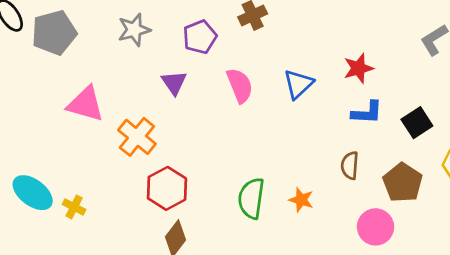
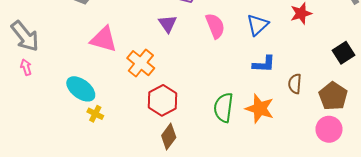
blue L-shape: (367, 113) -> (264, 64), moved
cyan ellipse: (33, 193) -> (81, 89), moved
orange star: (301, 200) -> (260, 109), size x1.6
pink circle: (376, 227) -> (329, 129), moved

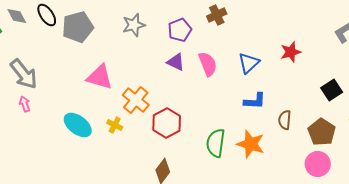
purple triangle: (168, 24) -> (176, 62), moved, turned -30
red hexagon: (162, 100) -> (167, 123), moved
yellow cross: (95, 114) -> (115, 125), moved

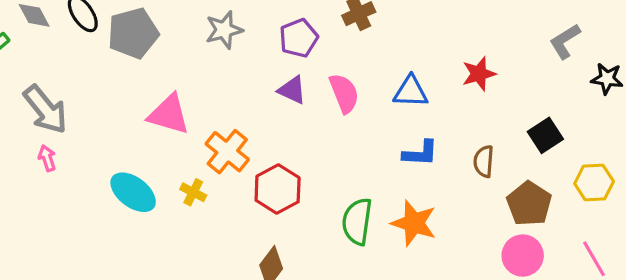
blue triangle: (249, 63) -> (411, 92), turned 45
brown semicircle: (285, 120) -> (484, 161), moved

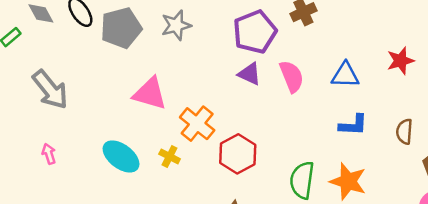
gray star: (224, 30) -> (176, 25), moved
purple pentagon: (299, 38) -> (255, 32), size x1.4
pink arrow: (47, 158) -> (49, 154), moved

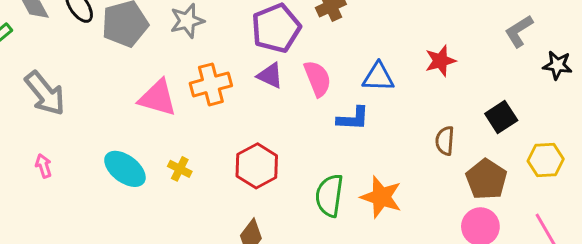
orange cross: (197, 124) -> (211, 84), moved, turned 36
blue L-shape: (353, 125) -> (353, 119), moved

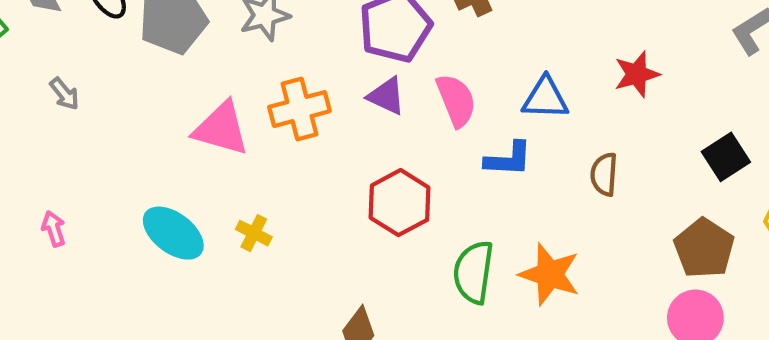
gray arrow: (45, 93) -> (65, 94), moved, size x0.5
brown semicircle: (445, 141) -> (604, 174), moved
red hexagon: (257, 166) -> (400, 203), moved

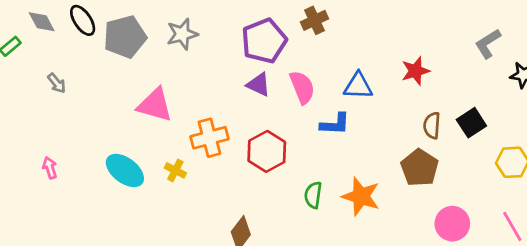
orange cross: (299, 109) -> (209, 138), moved
brown semicircle: (604, 174) -> (432, 125), moved
brown pentagon: (704, 248) -> (420, 168), moved
green semicircle: (474, 272) -> (313, 195), size x0.7

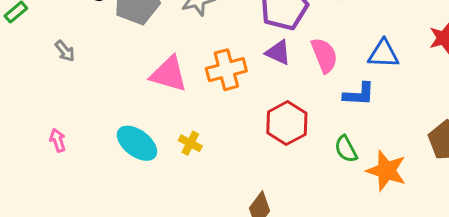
orange cross: (209, 138) -> (226, 70), moved
green semicircle: (313, 195) -> (346, 149), moved, turned -36

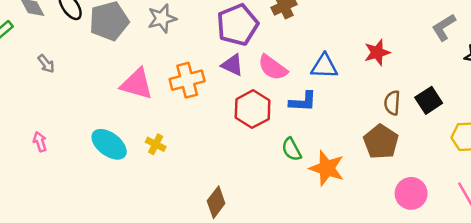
pink semicircle: (324, 55) -> (273, 68), turned 148
red hexagon: (287, 123) -> (253, 109), moved

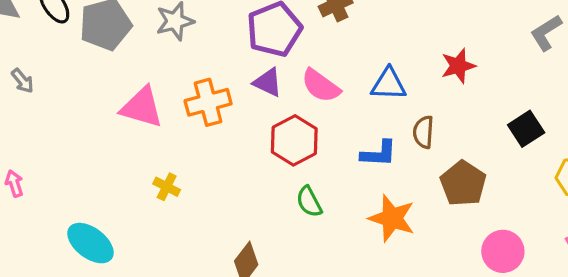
blue L-shape: (303, 102) -> (379, 154), moved
brown semicircle: (392, 103) -> (423, 132), moved
cyan ellipse: (109, 144) -> (90, 243), moved
green semicircle: (292, 149) -> (309, 202), moved

